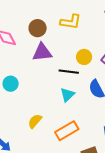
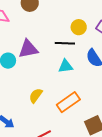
purple triangle: (42, 52) -> (28, 49), moved
cyan triangle: (67, 95) -> (66, 66), turned 42

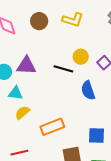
cyan triangle: (66, 66) -> (16, 93), moved

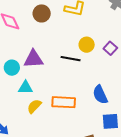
blue semicircle: (88, 90) -> (100, 95), moved
orange rectangle: (52, 127) -> (64, 102), moved, turned 30

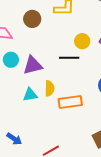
cyan circle: (12, 68) -> (11, 60), moved
yellow semicircle: (34, 106) -> (50, 88), moved, turned 147

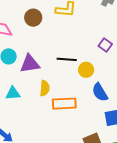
yellow circle: (82, 41) -> (86, 70), moved
cyan triangle: (30, 95) -> (13, 93), moved

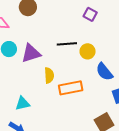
purple square: (105, 45) -> (90, 14), moved
cyan triangle: (13, 93) -> (23, 103), moved

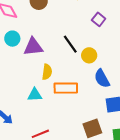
black line: (67, 44) -> (70, 44), turned 48
cyan triangle: (23, 103) -> (35, 95), moved

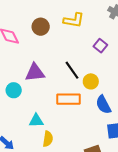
cyan circle: (12, 39) -> (14, 90), moved
yellow semicircle: (47, 72) -> (48, 139), moved
orange rectangle: (66, 88) -> (68, 99), moved

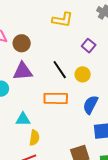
brown circle: (41, 27) -> (22, 43), moved
yellow circle: (91, 81) -> (83, 74), moved
blue semicircle: (103, 105) -> (91, 105), turned 54

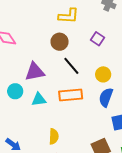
brown circle: (22, 43) -> (60, 42), moved
yellow circle: (83, 74) -> (103, 74), moved
cyan triangle: (23, 119) -> (39, 99), moved

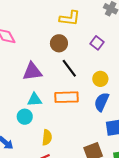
cyan circle: (15, 91) -> (25, 117), moved

